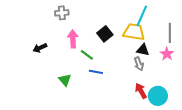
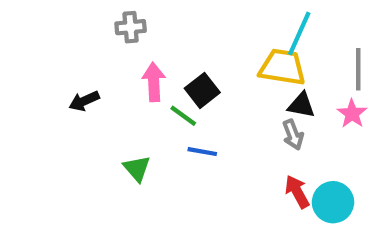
black square: (105, 34) -> (202, 90), moved

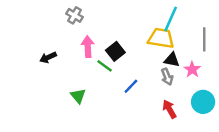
gray cross: (131, 27) -> (74, 15), turned 35
pink star: (352, 114) -> (192, 69), moved
blue line: (202, 152) -> (131, 86), moved, turned -56
cyan circle: (333, 202) -> (203, 102), moved

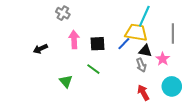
black square: (115, 51) -> (97, 44), turned 35
green line: (105, 66) -> (93, 69), moved
blue line: (131, 86) -> (124, 44), moved

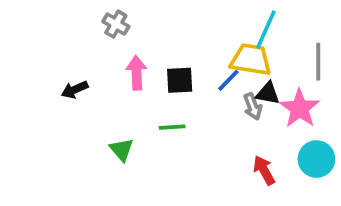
pink star: (163, 59) -> (300, 108), size x1.5
gray arrow: (141, 65) -> (253, 107), moved
green line: (93, 69) -> (172, 127), turned -40

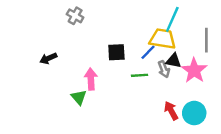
pink arrow: (136, 73) -> (91, 79), moved
green line: (172, 127) -> (139, 75), moved
cyan circle: (316, 159) -> (194, 113), moved

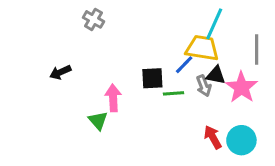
black square: (116, 52) -> (152, 78), moved

